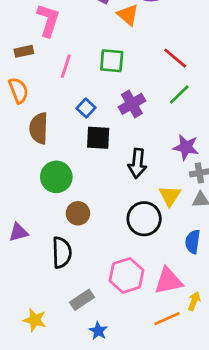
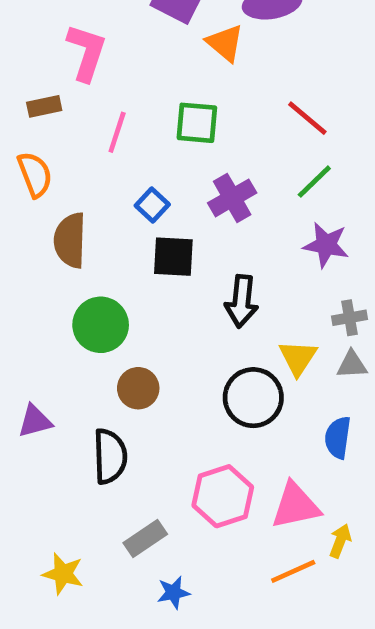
purple star: (186, 147) -> (326, 245), moved
blue star: (98, 331) -> (173, 593), turned 30

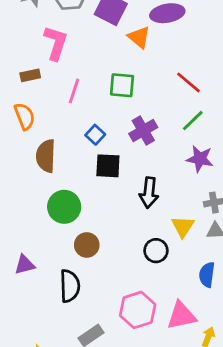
black circle: (253, 398) -> (156, 251), size x0.7

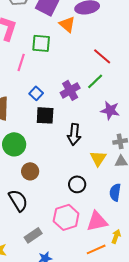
green square: (122, 85) -> (41, 43), moved
green line: (193, 121) -> (95, 81), moved
black circle: (156, 251) -> (77, 184), moved
black semicircle: (70, 286) -> (18, 200), turned -30

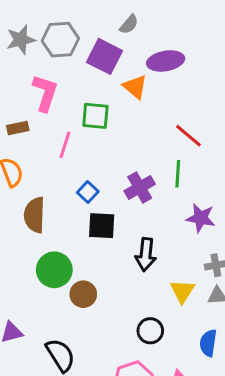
green line: (95, 81) -> (178, 174), turned -42
brown circle: (30, 171) -> (83, 294), moved

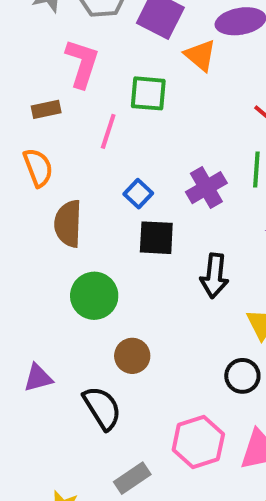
brown circle: (83, 294) -> (132, 356), moved
black circle: (150, 331) -> (242, 376), moved

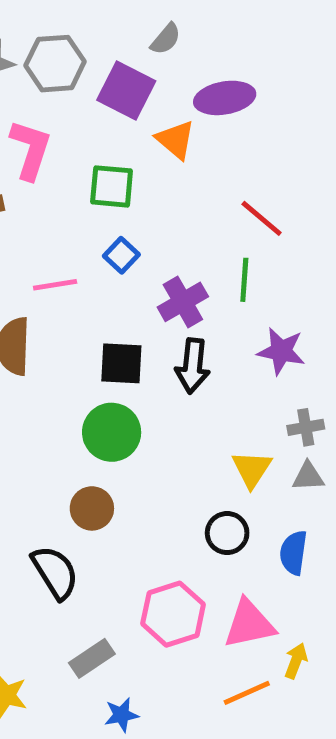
pink line: (108, 131) -> (55, 285), moved, turned 63
blue square: (138, 194) -> (121, 255), moved
black arrow: (214, 276) -> (193, 366), moved
green circle: (94, 296) -> (112, 432), moved

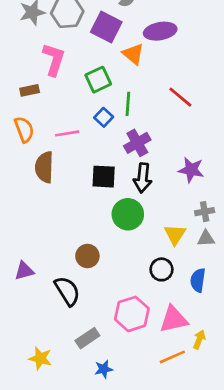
green square: (112, 186) -> (98, 80), turned -30
green line: (244, 280) -> (128, 104), moved
green circle: (112, 432) -> (128, 214), moved

